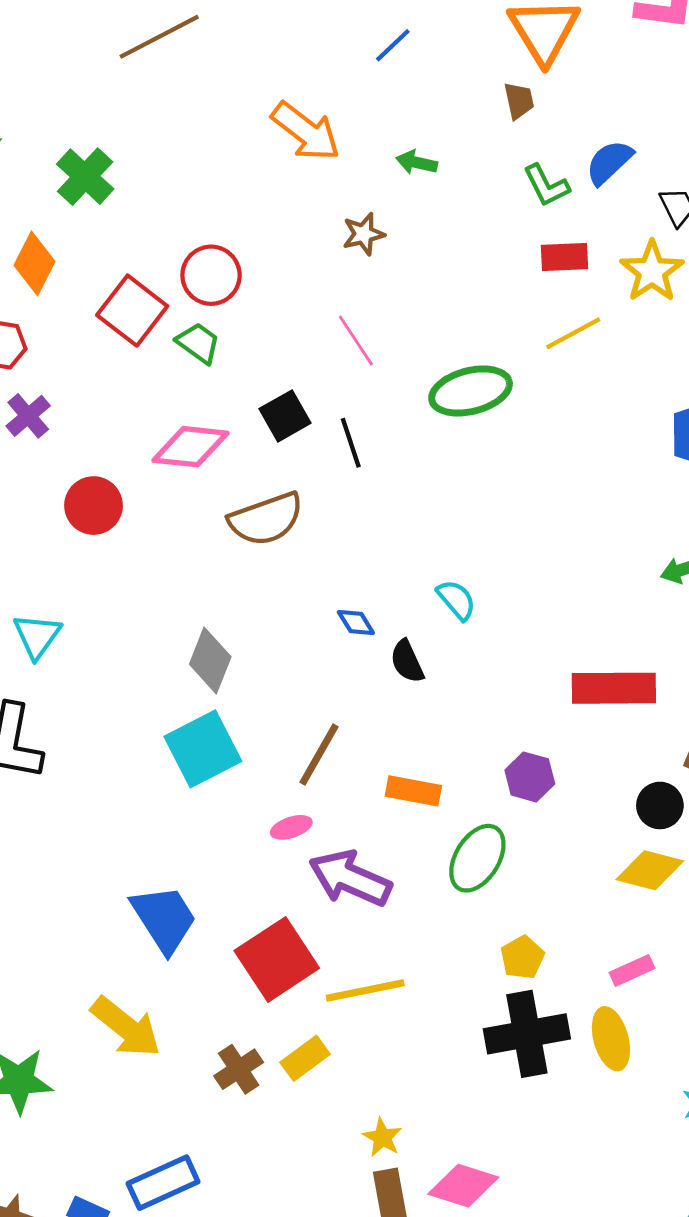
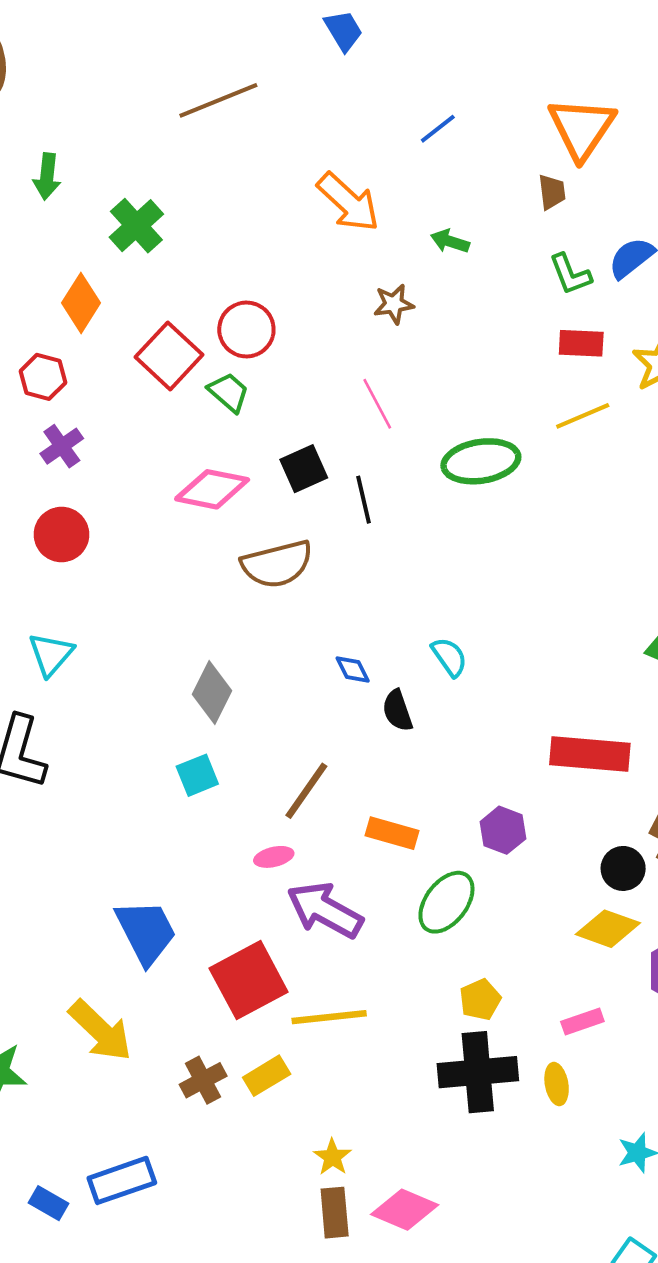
red circle: (94, 506) -> (61, 534), moved
cyan square: (203, 749) -> (197, 775), size x0.6
yellow ellipse: (611, 1039) -> (557, 1084), size x0.7

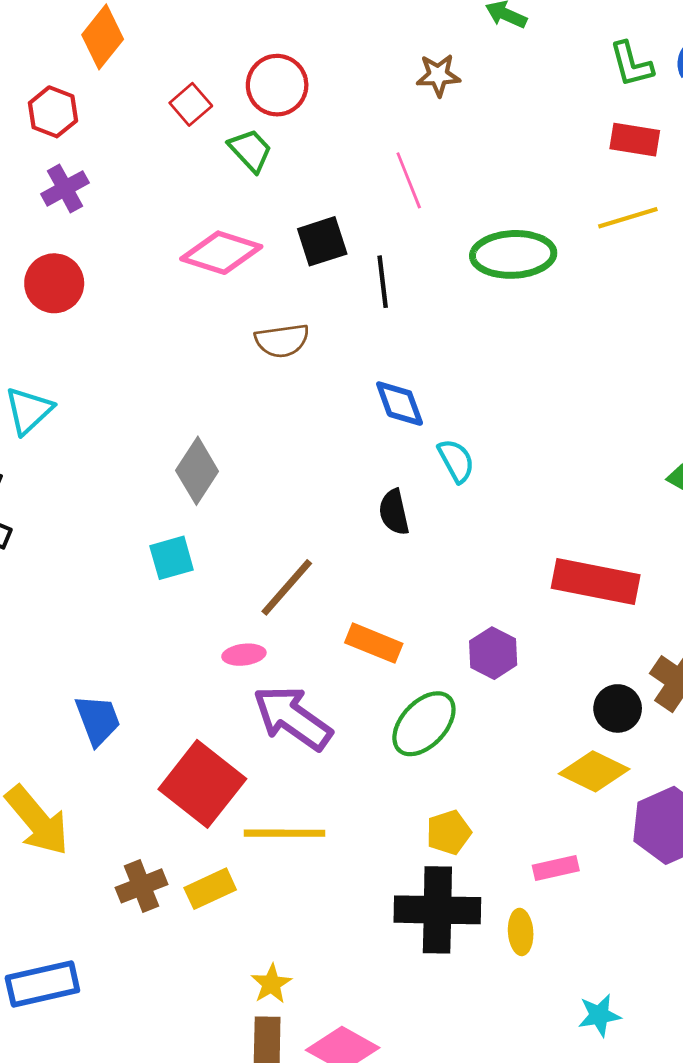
red square: (169, 356) -> (191, 104), size x0.6
brown semicircle: (277, 564) -> (282, 341), size x0.7
blue diamond: (353, 670) -> (400, 404), moved, size x1.4
blue trapezoid: (146, 932) -> (98, 720), size x0.7
red square: (249, 980) -> (202, 784), turned -30

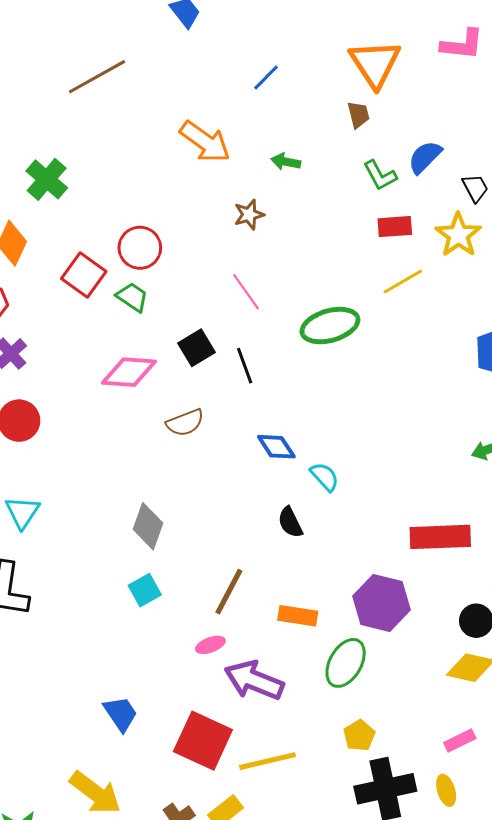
red square: (191, 104) -> (84, 275), size x1.5
purple hexagon: (493, 653) -> (382, 603), size x1.6
yellow pentagon: (449, 832) -> (359, 735), moved

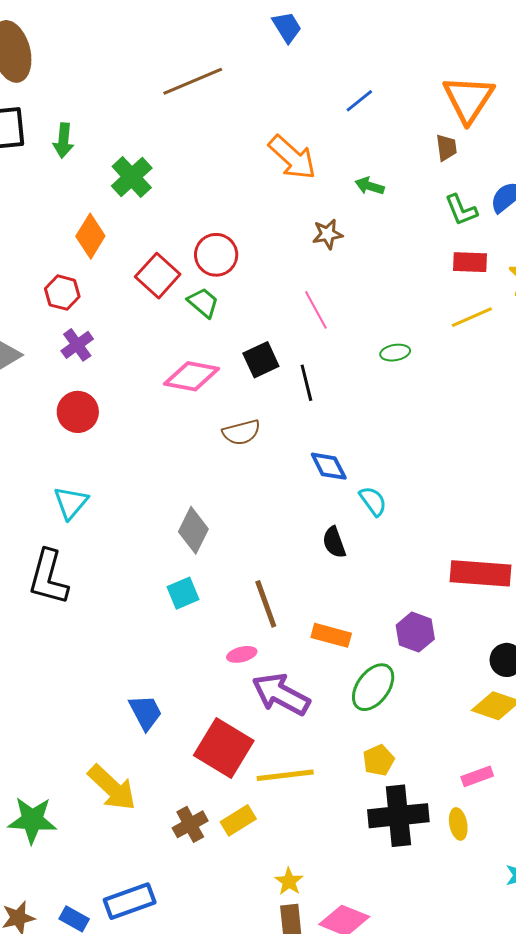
green ellipse: (330, 326) -> (395, 353), size x0.5
brown line: (229, 592) -> (266, 604), turned -54
purple hexagon: (382, 603) -> (415, 632), size x0.7

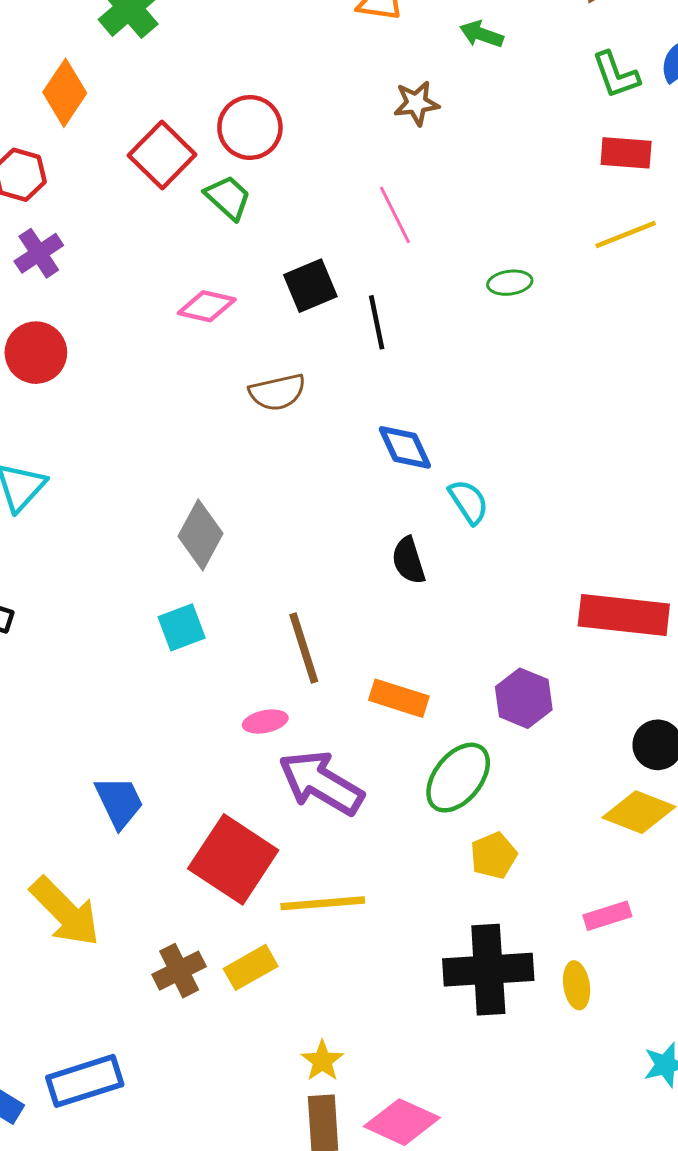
pink diamond: (192, 376) -> (207, 306), size x0.7
yellow pentagon: (379, 760) -> (494, 855), moved

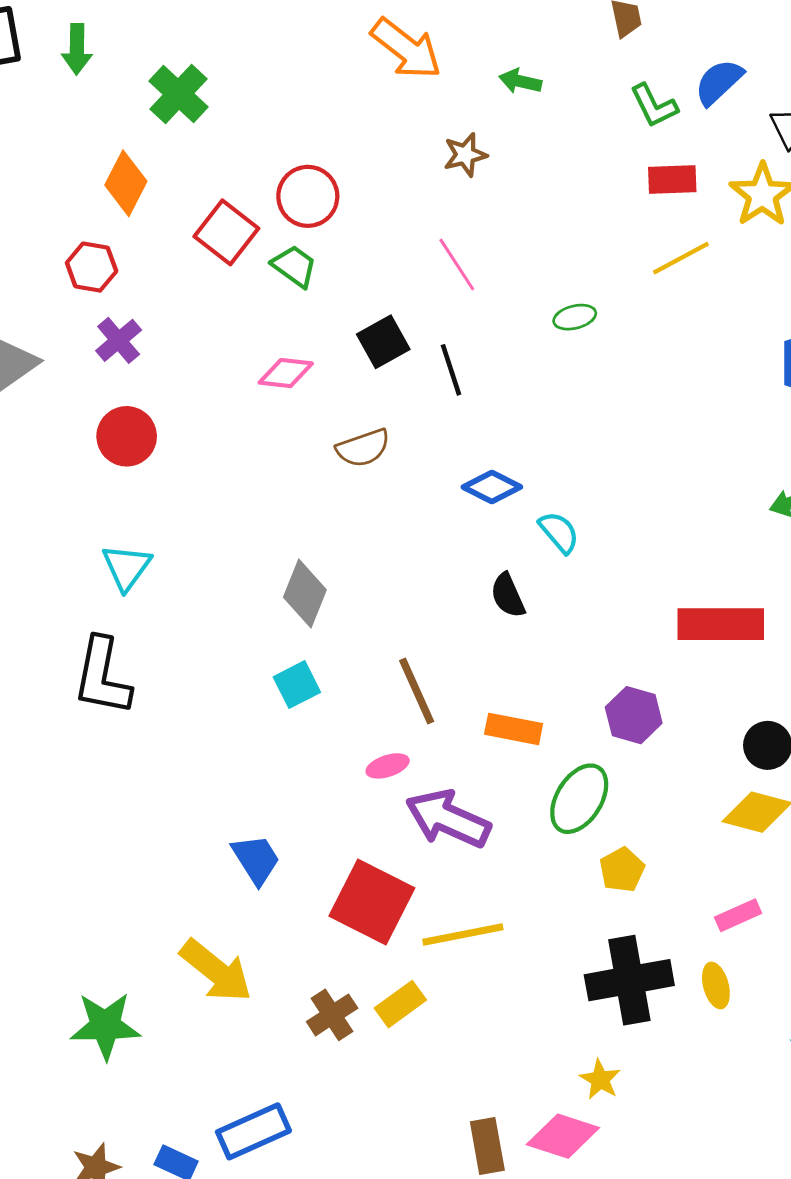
blue diamond: (405, 447) -> (492, 487), turned -32
yellow star: (322, 1061) -> (600, 1080), moved

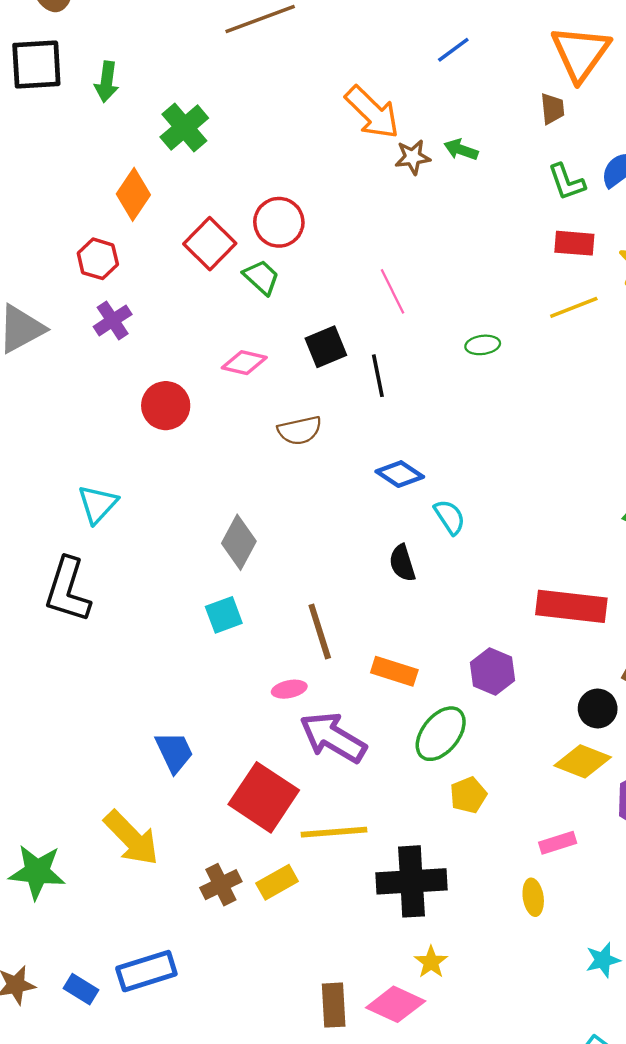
brown star: (465, 155) -> (413, 157), moved
red circle: (127, 436) -> (166, 406), moved
black cross: (629, 980) -> (411, 881), moved

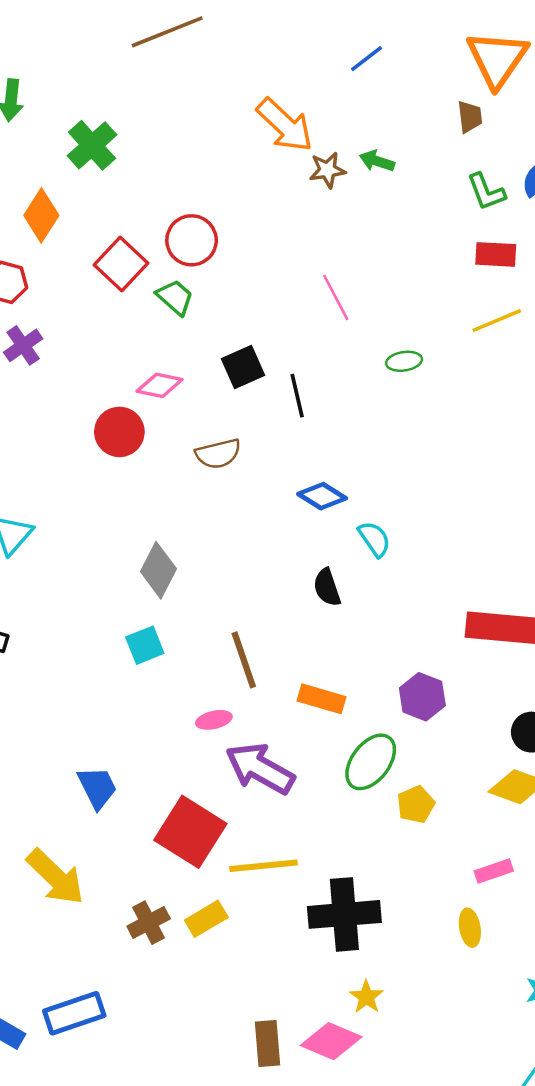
pink line: (393, 291) -> (336, 297), moved
red circle: (166, 406) -> (119, 432), moved
yellow pentagon: (468, 795) -> (416, 804), moved

